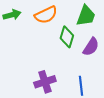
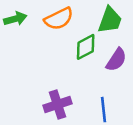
green diamond: (67, 37) -> (86, 47), turned 45

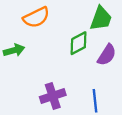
green arrow: (15, 19) -> (14, 50), moved
orange semicircle: (59, 19) -> (36, 17), moved

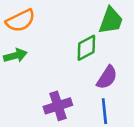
orange semicircle: (36, 17) -> (20, 21), moved
purple semicircle: (107, 55) -> (107, 77), moved

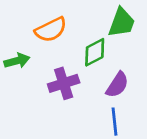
orange semicircle: (20, 21) -> (51, 30), moved
purple cross: (58, 106) -> (64, 83), moved

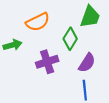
green diamond: (95, 52) -> (70, 39), turned -30

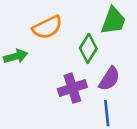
purple cross: (47, 62) -> (72, 88), moved

